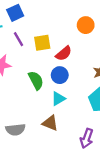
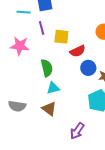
blue circle: (60, 75) -> (88, 68), moved
cyan triangle: (58, 99) -> (53, 88), moved

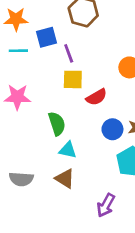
purple line: (42, 28) -> (69, 53), moved
blue circle: (88, 68) -> (112, 129), moved
cyan triangle: (53, 88) -> (68, 150), turned 32

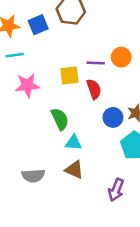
blue square: (46, 37) -> (38, 25), moved
purple line: (69, 53) -> (96, 63), moved, turned -60
pink star: (17, 97) -> (27, 85), moved
red semicircle: (96, 97) -> (94, 89), turned -72

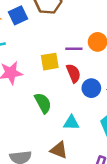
blue circle: (113, 117) -> (91, 88), moved
cyan triangle: (73, 143) -> (71, 123), moved

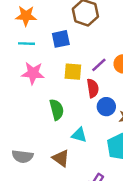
blue square: (18, 15) -> (61, 39), moved
purple line: (74, 49) -> (99, 65), turned -56

